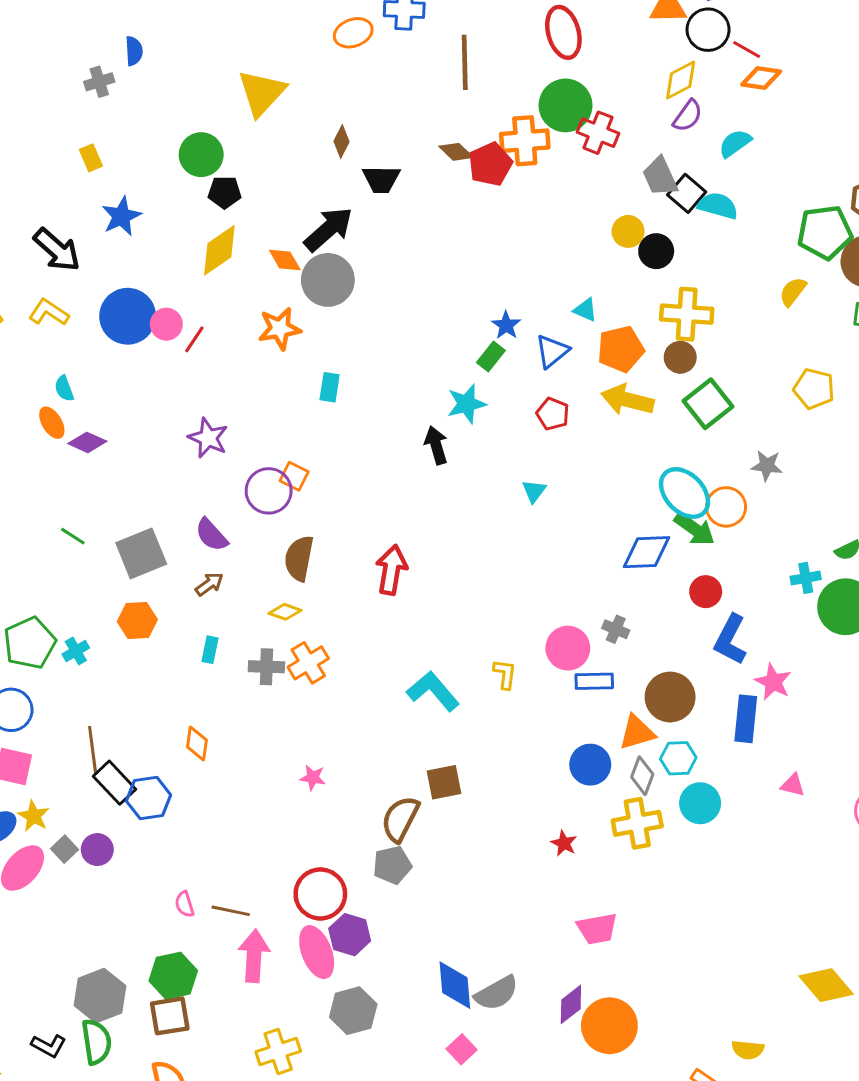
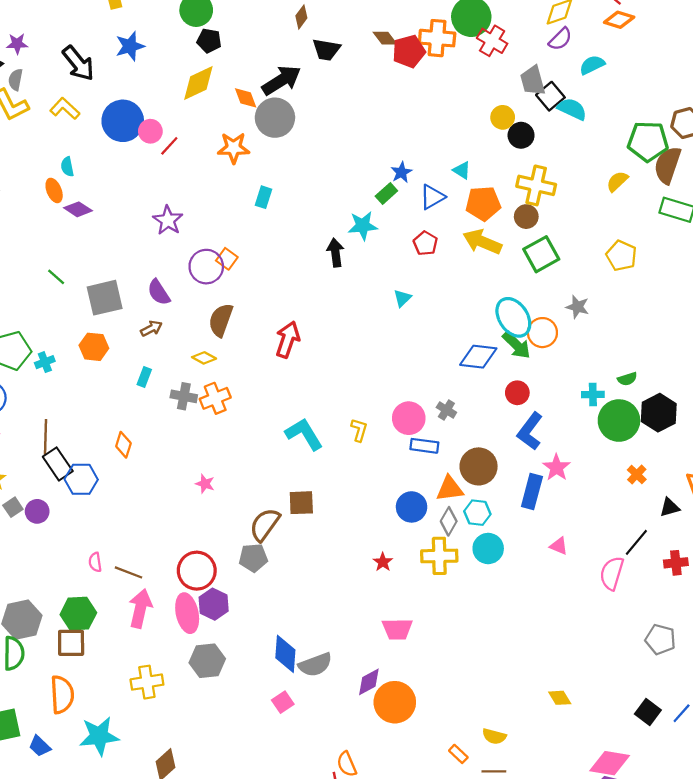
yellow diamond: (826, 985) -> (560, 698), size x0.6

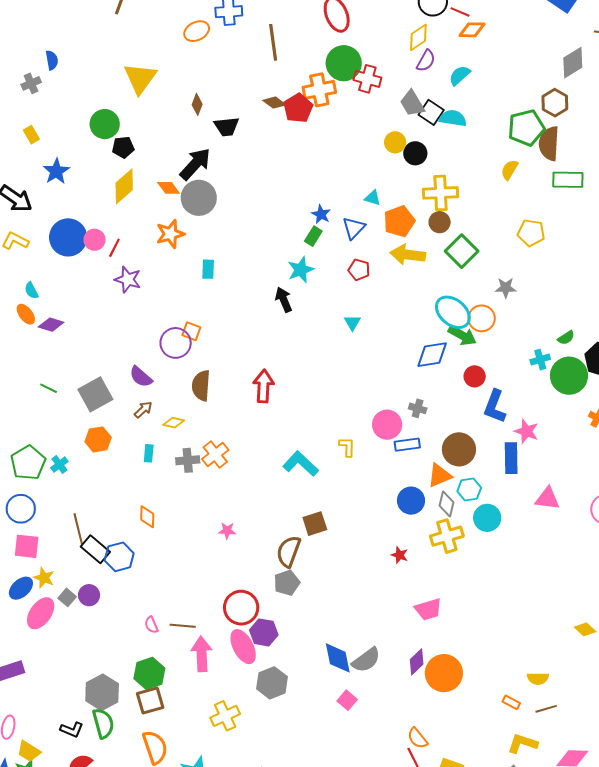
purple star: (168, 220) -> (128, 280), moved
yellow diamond: (204, 358) -> (174, 423), moved
pink triangle: (559, 546) -> (548, 499), size x1.5

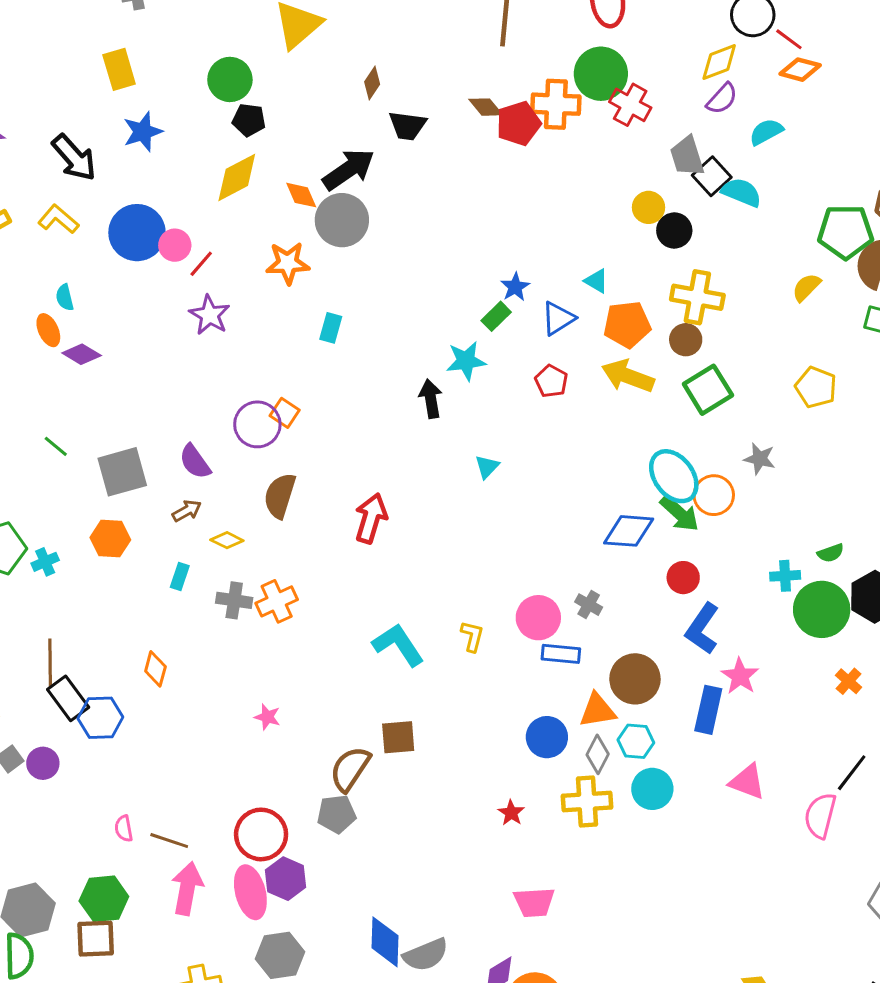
yellow rectangle: (31, 135) -> (119, 69), size x1.5
cyan triangle: (352, 323) -> (487, 467), moved

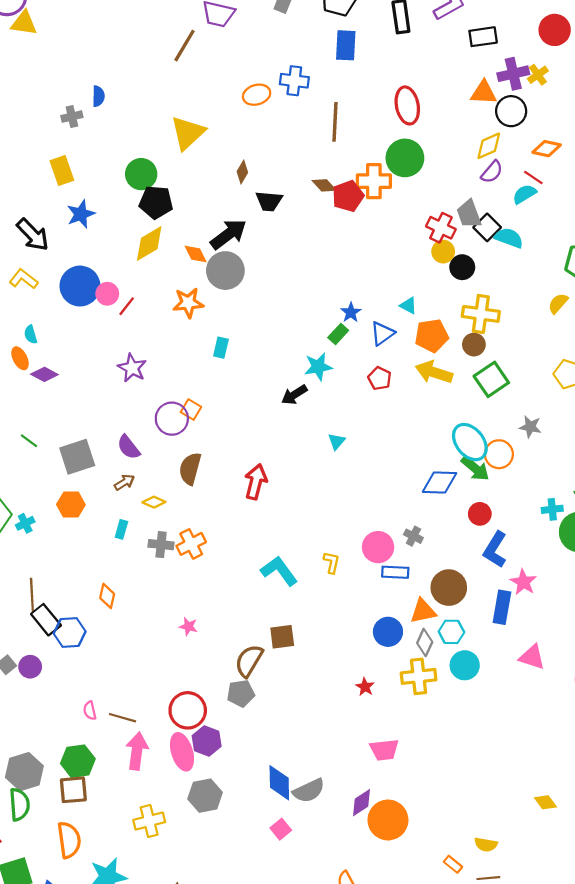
red line: (789, 39) -> (533, 178), moved
red cross: (630, 105) -> (441, 228), moved
black pentagon: (249, 120) -> (156, 202), size x1.4
purple star: (210, 315) -> (132, 368), moved
black arrow: (431, 399) -> (294, 395), turned -110

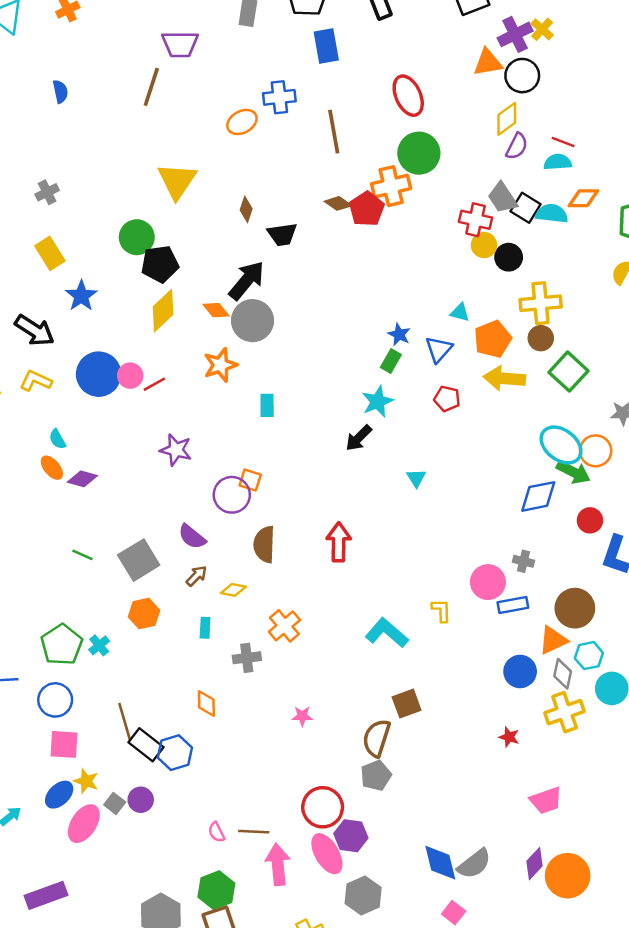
blue semicircle: (98, 96) -> (60, 91), moved
orange diamond: (547, 149) -> (583, 198), moved
cyan semicircle: (524, 194) -> (558, 162), turned 40
red line: (127, 306) -> (154, 384), turned 36
gray cross: (161, 545) -> (247, 658), moved

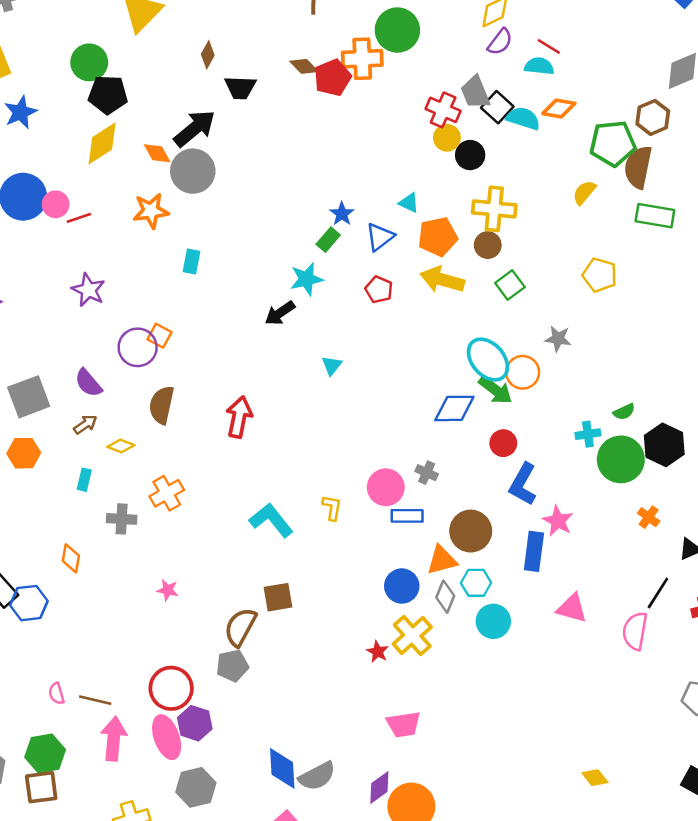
green square: (568, 372) -> (510, 285), size x0.7
yellow cross: (565, 712) -> (412, 636), moved, turned -33

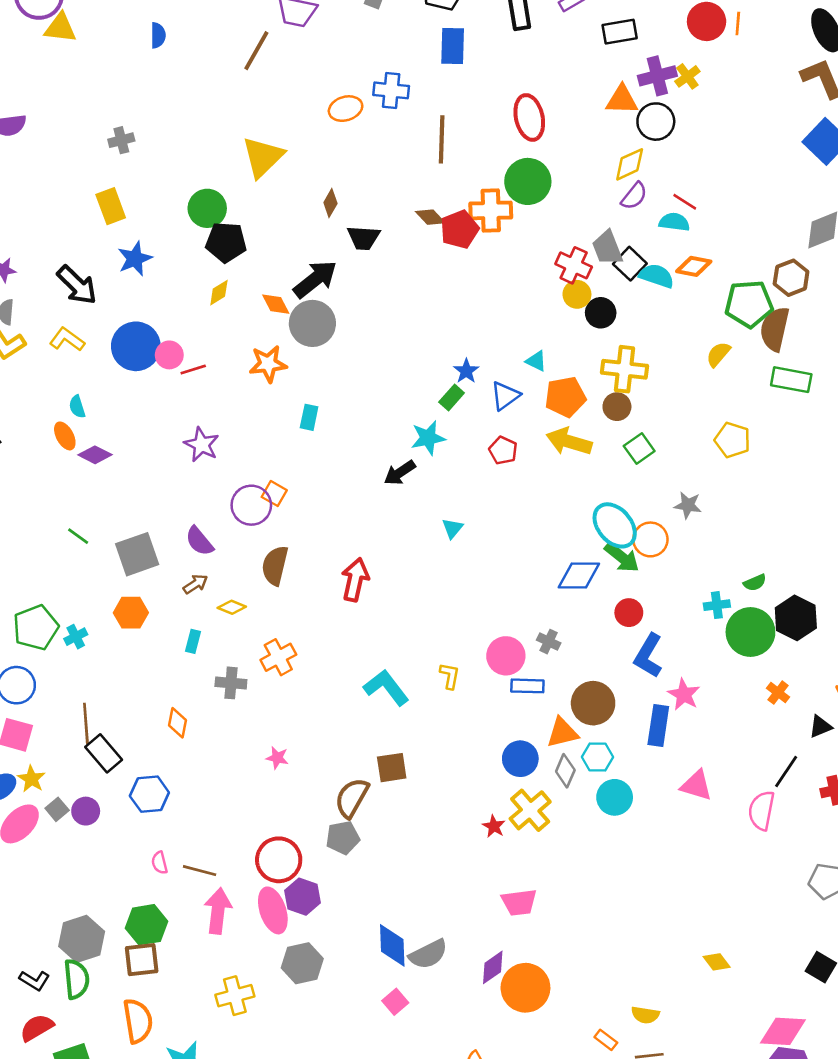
yellow diamond: (102, 143) -> (219, 293), size x0.6
blue hexagon: (29, 603) -> (149, 794), moved

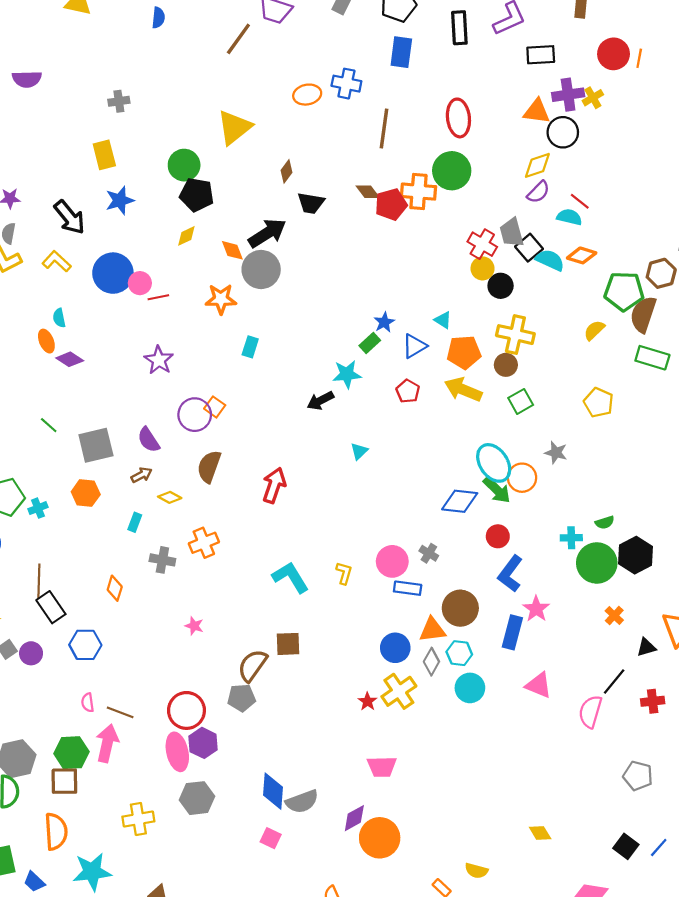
pink arrow: (218, 911) -> (107, 743), moved
pink square: (395, 1002) -> (271, 838), turned -30

